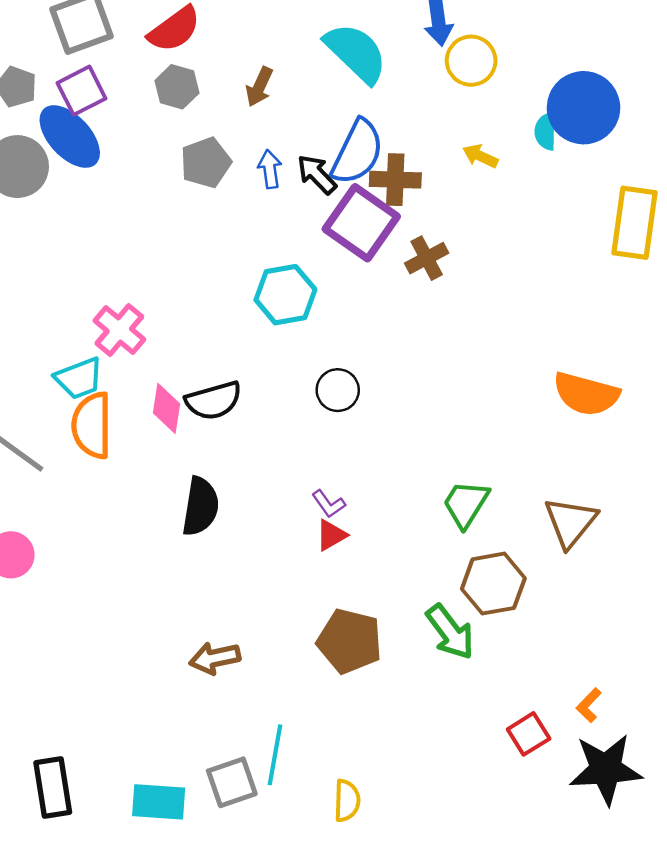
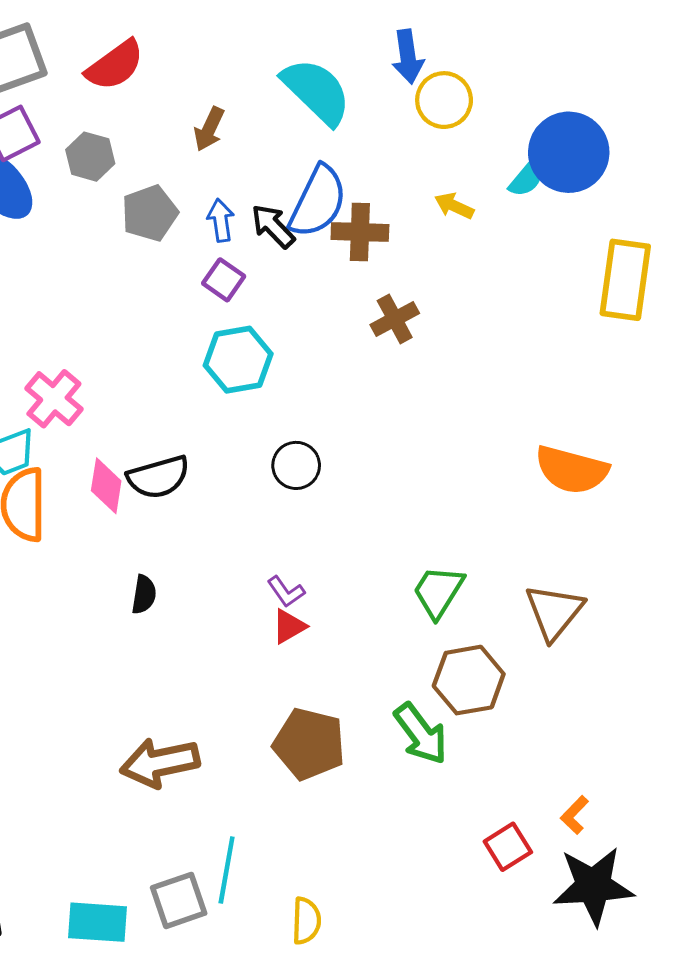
gray hexagon: (177, 87) -> (90, 157), moved
cyan semicircle: (546, 131) -> (527, 178), turned -141
purple square: (361, 223) -> (224, 280), moved, size x0.5
black semicircle: (200, 506) -> (144, 594), size x0.6
brown arrow: (215, 658) -> (160, 763), size x1.4

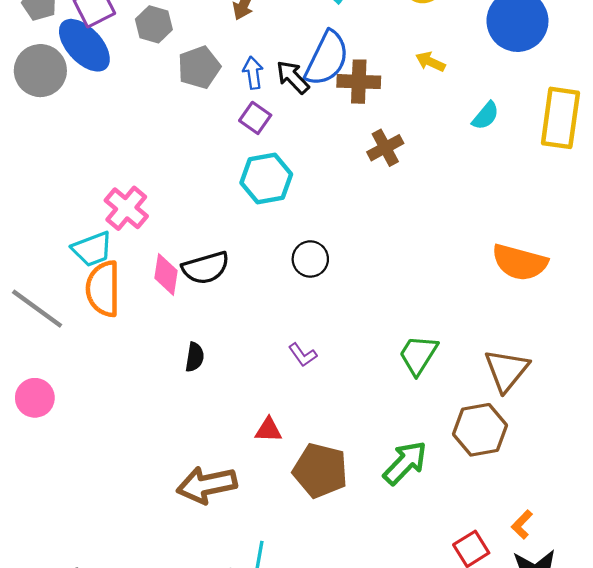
cyan semicircle: (527, 178) -> (486, 116), moved
red triangle: (289, 626) -> (268, 430), moved, turned 32
brown hexagon: (469, 680) -> (480, 430), moved
green arrow: (421, 734) -> (405, 463), turned -99

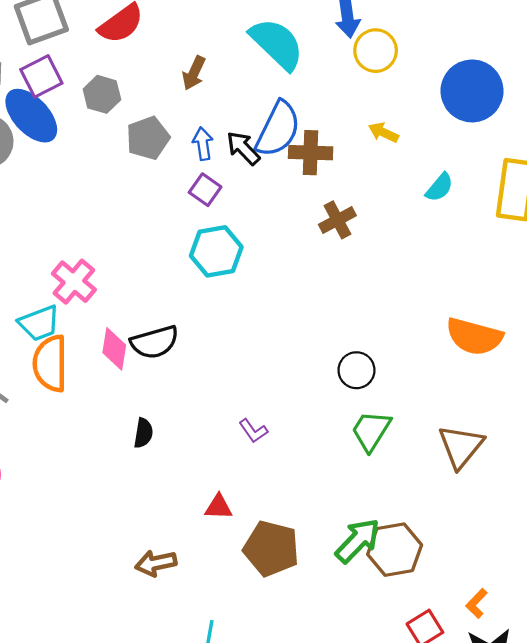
black circle: (310, 259) -> (356, 370), moved
brown hexagon: (480, 430) -> (395, 550), moved
brown arrow: (207, 485) -> (156, 563), size x0.7

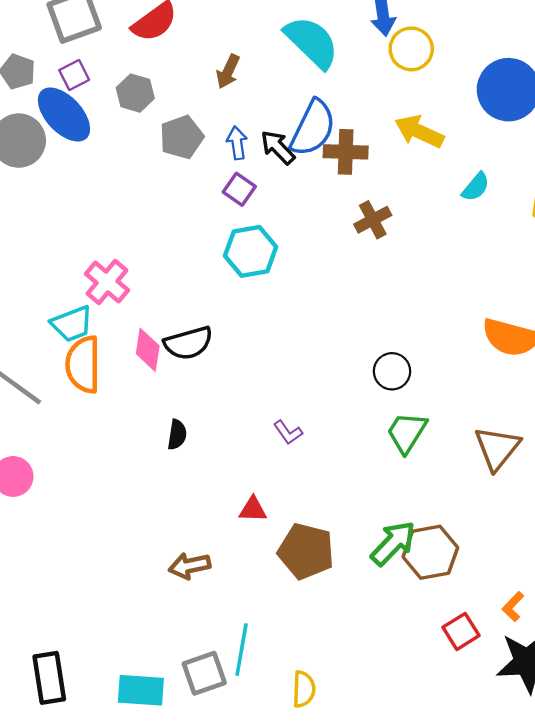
purple square: (41, 76) -> (74, 75), size x0.7
yellow arrow: (383, 132) -> (419, 132), size x1.6

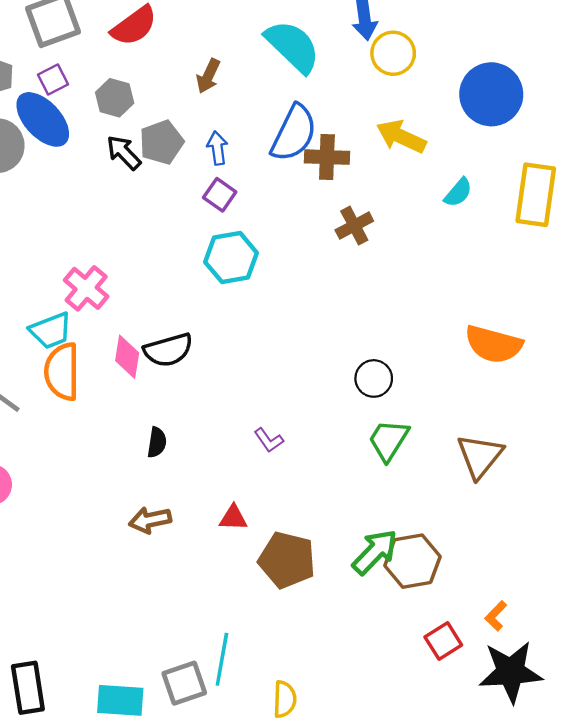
black arrow: (278, 147) -> (124, 153), moved
brown arrow: (190, 566) -> (150, 520), moved

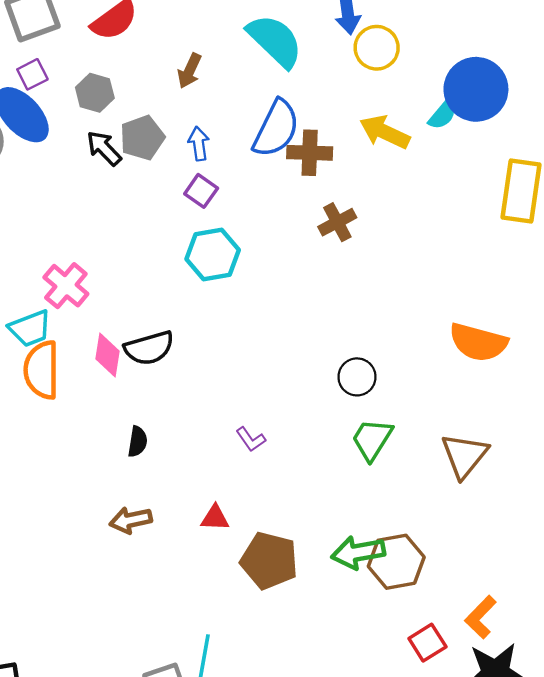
cyan semicircle: (458, 192) -> (442, 115), moved
green arrow: (375, 552) -> (358, 552), turned -144
orange L-shape: (496, 616) -> (481, 617), size x1.4

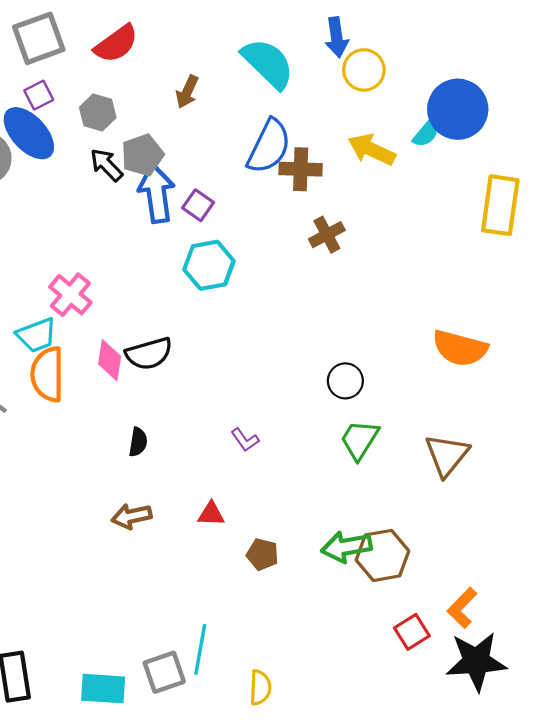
blue arrow: (199, 144) -> (157, 193), moved, size x1.8
brown pentagon: (269, 561) -> (262, 554), size x0.6

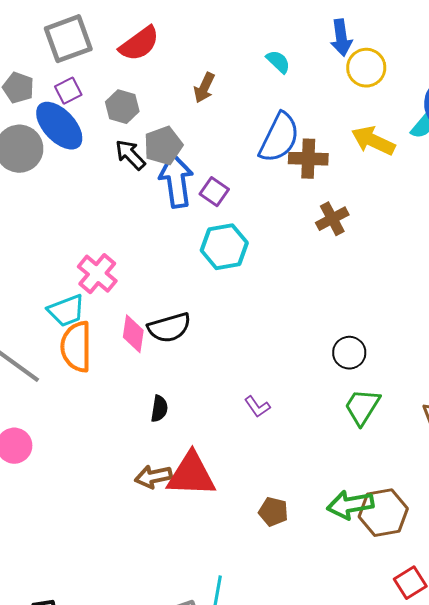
cyan semicircle: (268, 63) -> (278, 62), size x0.5
red triangle: (211, 514) -> (191, 475), moved, size x2.0

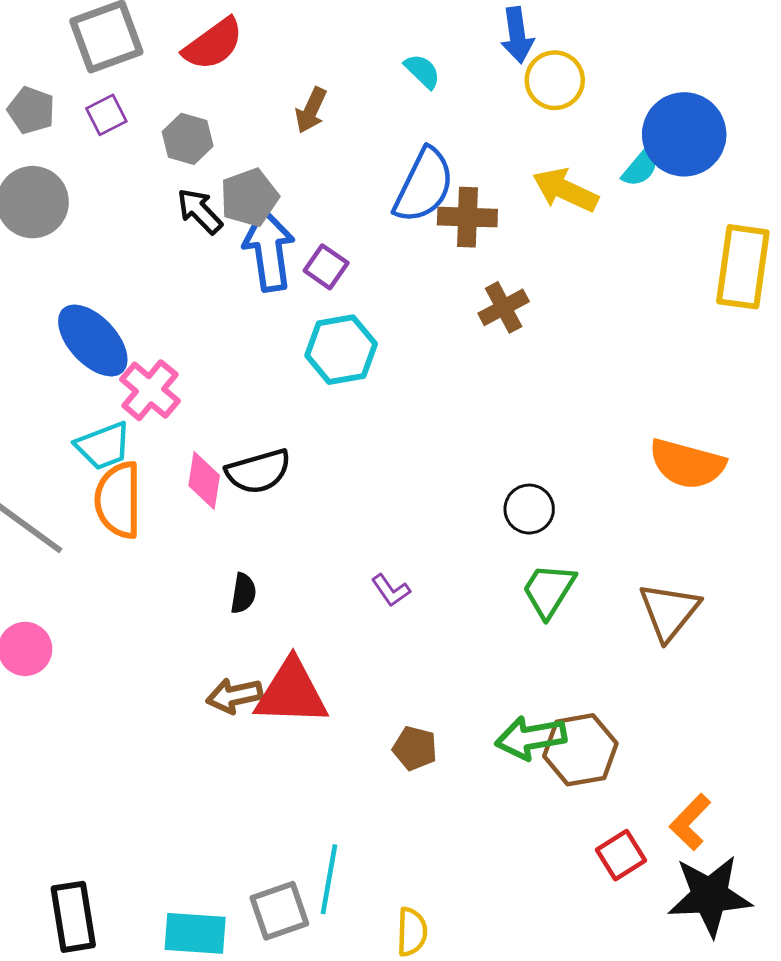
blue ellipse: (59, 126) -> (93, 341), moved

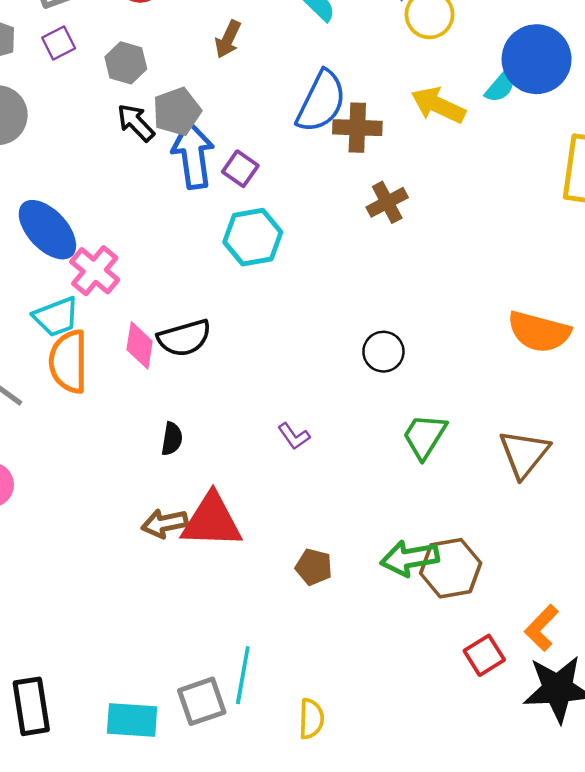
black circle: (529, 509) -> (383, 352), moved

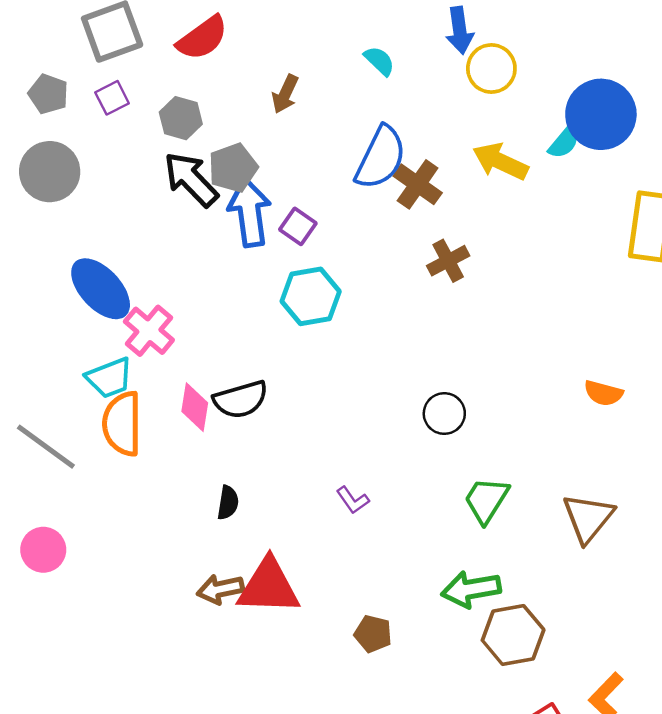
black arrow: (136, 123) -> (191, 179), size x1.4
brown cross: (357, 128) -> (418, 184), turned 33
orange semicircle: (539, 332) -> (603, 393), size x0.6
green arrow: (410, 558) -> (471, 589), moved

